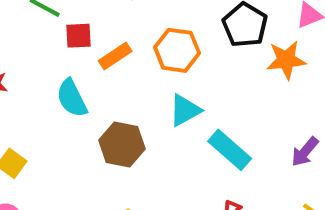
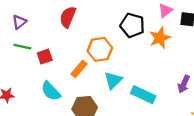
orange rectangle: (115, 56) -> (79, 69), moved

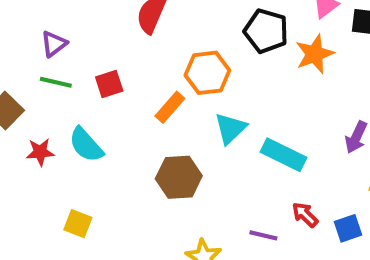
purple triangle: (19, 22) -> (54, 44), moved
green line: (22, 47) -> (56, 82), moved
cyan semicircle: (51, 91) -> (86, 145), moved

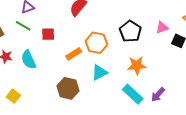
orange star: (315, 54) -> (137, 65), moved
cyan rectangle: (283, 155) -> (133, 94), moved

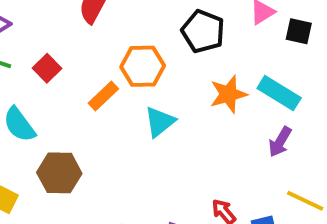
red square: (48, 34) -> (47, 68), turned -32
brown hexagon: (68, 88) -> (59, 173), moved
cyan rectangle: (133, 94) -> (279, 93), moved

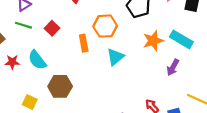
orange rectangle: (103, 96) -> (84, 43), turned -56
purple arrow: (280, 142) -> (173, 67), moved

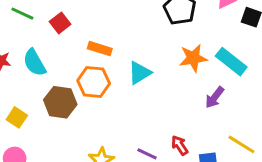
orange hexagon: (105, 26) -> (94, 82), moved
orange rectangle: (84, 43) -> (100, 49), turned -70

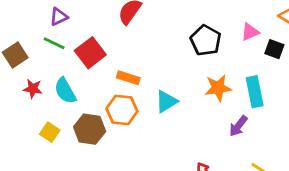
red square: (60, 23) -> (90, 53), size x1.5
cyan rectangle: (231, 62) -> (255, 92), turned 40
yellow square: (17, 117) -> (50, 132), moved

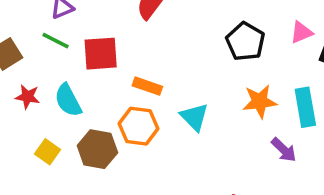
red square: (90, 53) -> (101, 54), turned 32
cyan triangle: (166, 101) -> (194, 117), turned -45
purple arrow: (238, 126) -> (284, 150), turned -85

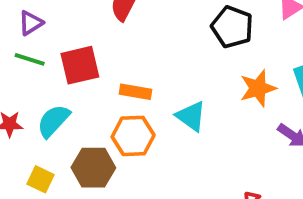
cyan semicircle: (68, 100) -> (53, 121), turned 80

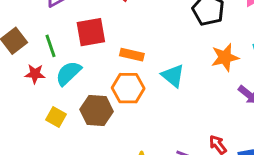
green line: (30, 59) -> (50, 46), moved, turned 50

